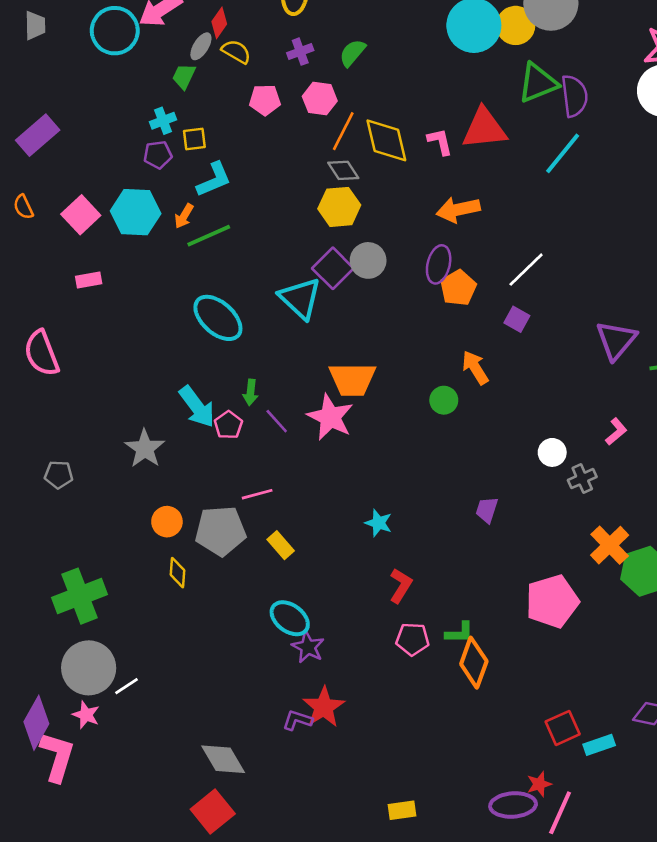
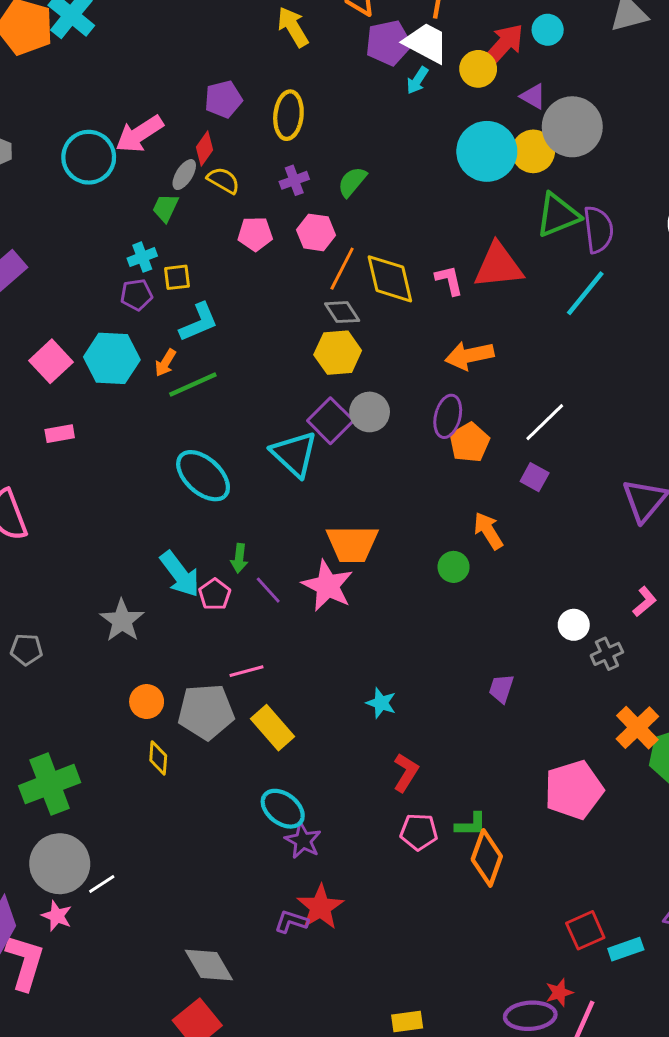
yellow rectangle: (281, 545) -> (273, 728), size x1.4

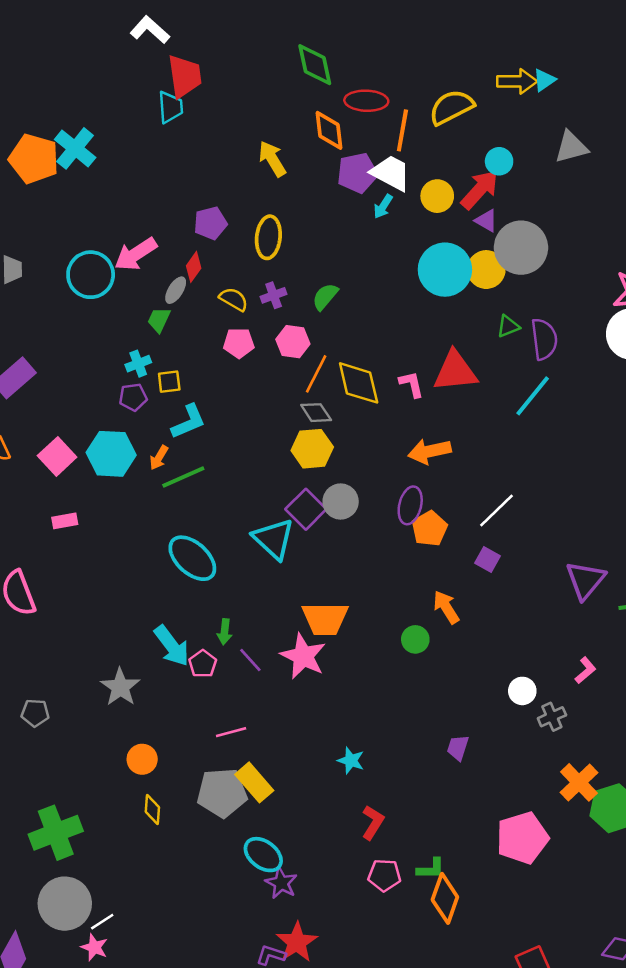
red arrow: (503, 46) -> (480, 190), moved
yellow semicircle: (223, 180) -> (234, 299), moved
green triangle: (558, 215) -> (508, 326), size x0.6
gray pentagon: (206, 712) -> (222, 793), moved
pink star: (57, 916) -> (94, 947), moved

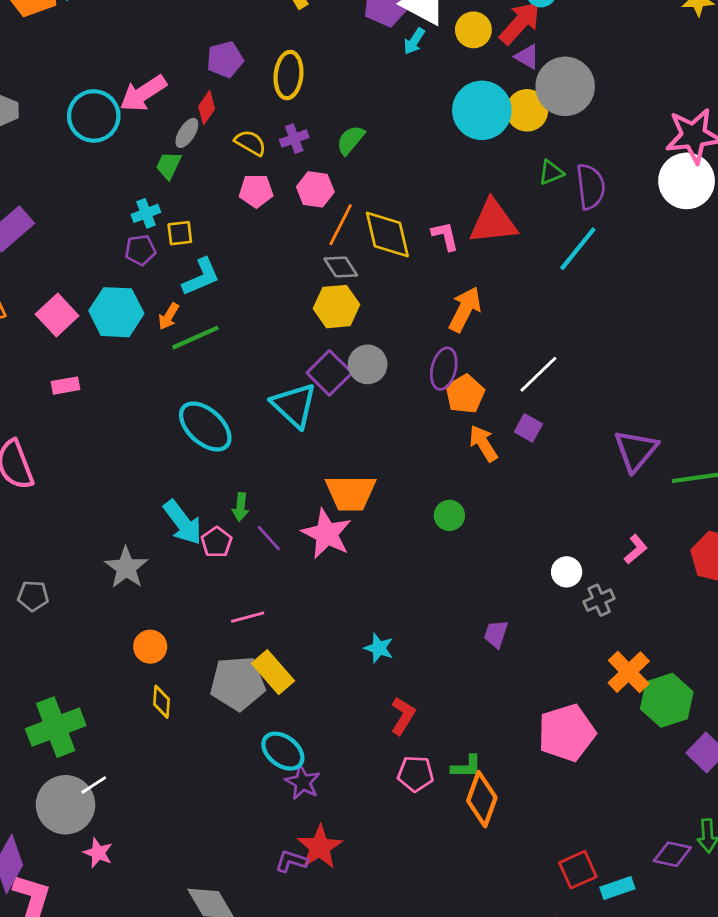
orange arrow: (429, 451) -> (465, 309), turned 129
orange arrow: (446, 607) -> (483, 443), moved
white line: (102, 922) -> (94, 785), moved

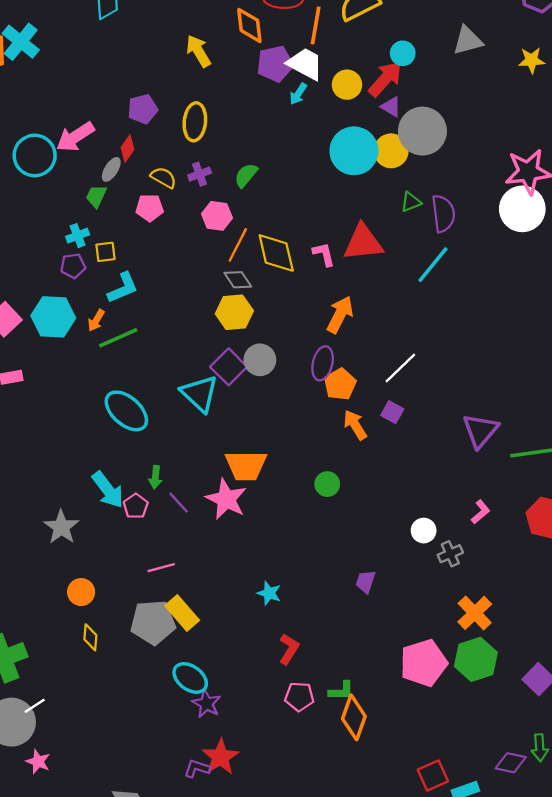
pink pentagon: (256, 191) -> (150, 208), moved
green hexagon: (667, 700) -> (476, 659), moved

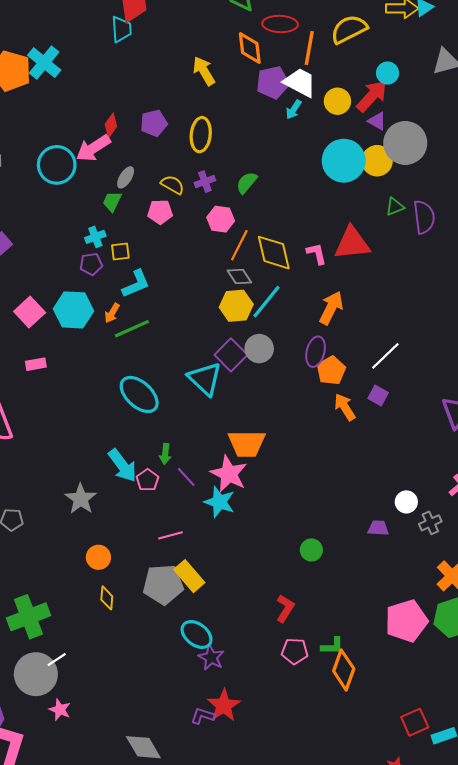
red diamond: (128, 149) -> (111, 125), moved
cyan line: (433, 265) -> (266, 302), moved
green circle: (327, 484) -> (311, 550), moved
purple trapezoid: (366, 582) -> (378, 528), moved, turned 75
cyan star: (269, 593) -> (220, 502), moved, size x1.4

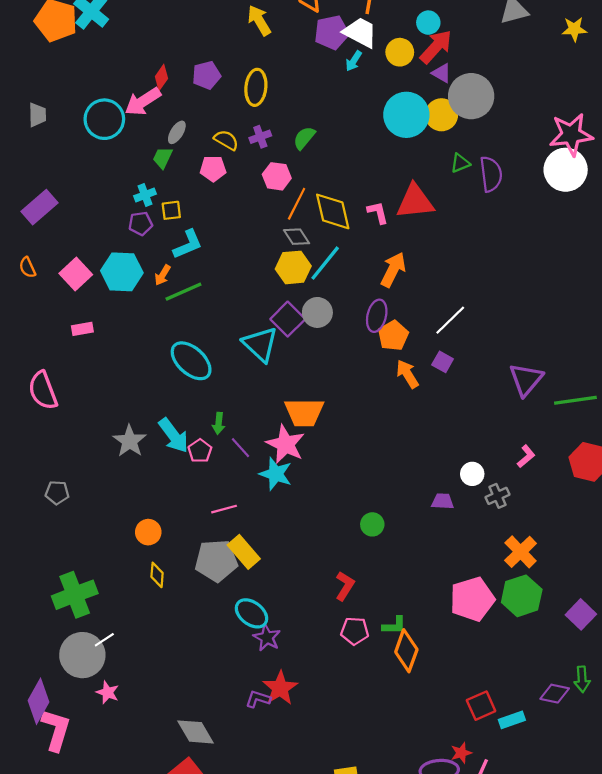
cyan circle: (388, 73) -> (428, 23), moved
gray star: (81, 499) -> (130, 441), moved

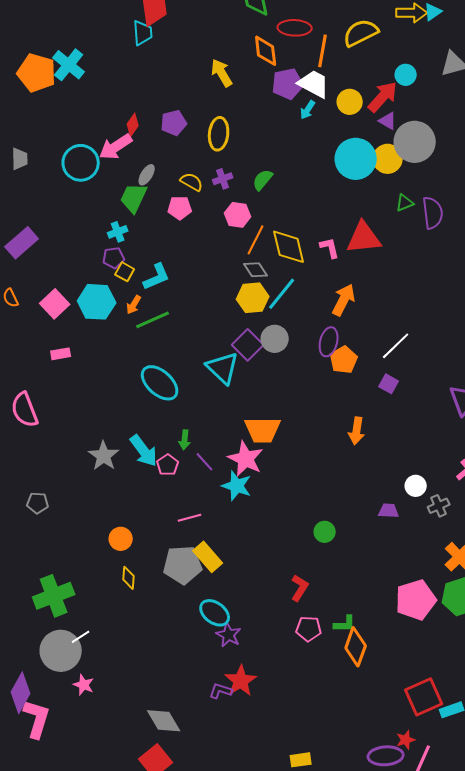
cyan circle: (428, 23) -> (406, 75), moved
green trapezoid: (163, 158) -> (134, 198), size x1.5
yellow square: (171, 210) -> (125, 272), moved, turned 36
orange arrow: (407, 374) -> (357, 431), moved, turned -140
red square: (481, 706) -> (424, 697), size x1.4

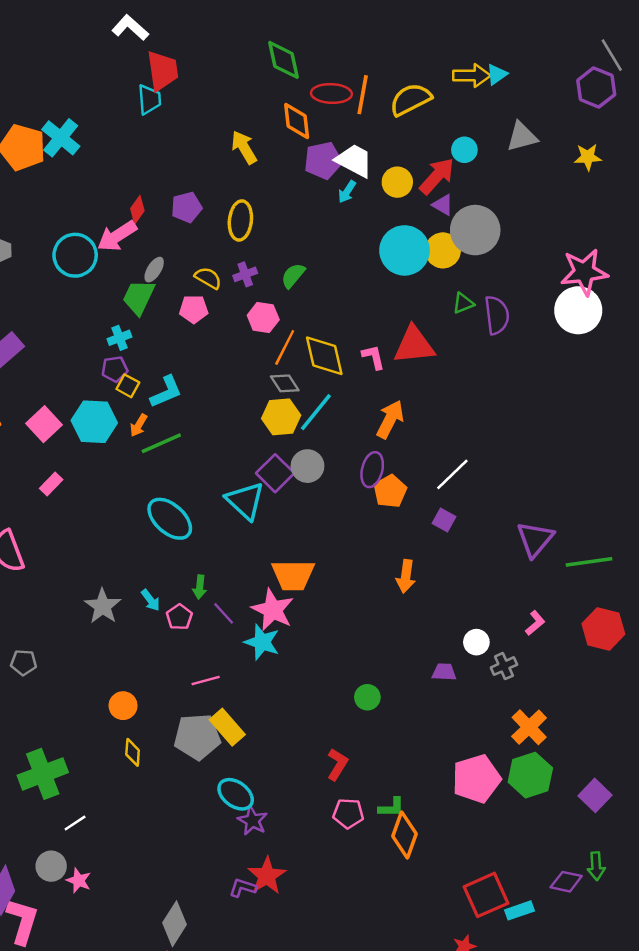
orange line: (323, 51) -> (363, 95), moved
pink rectangle: (61, 354) -> (51, 484), turned -36
cyan arrow: (144, 451) -> (151, 600), size x0.6
gray circle: (61, 651) -> (51, 866), moved, size x0.6
gray diamond: (164, 721) -> (175, 924), turned 63

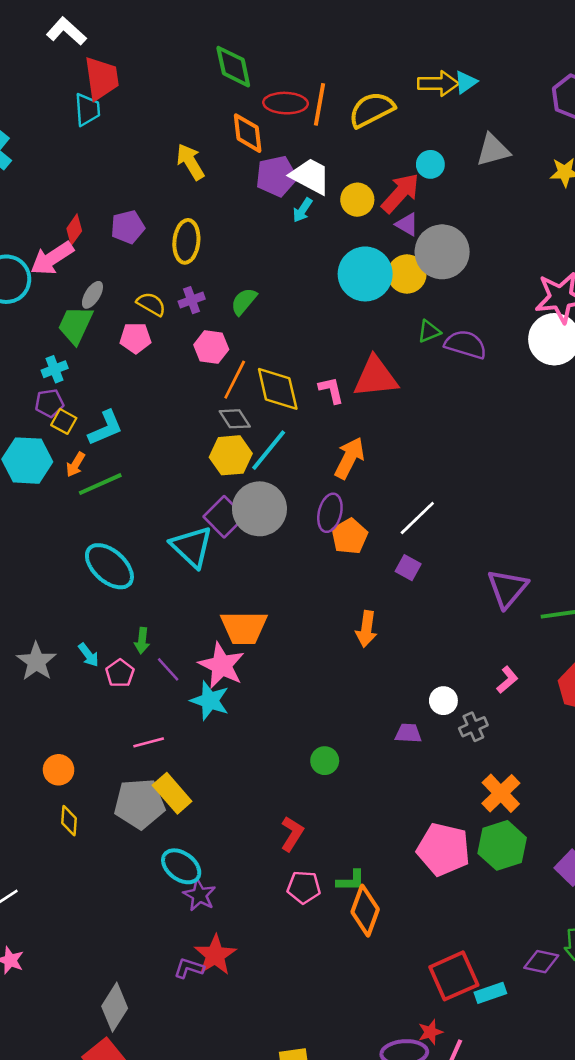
purple semicircle: (497, 315) -> (466, 344), turned -66
gray circle: (307, 466) -> (259, 509), size x1.5
pink pentagon: (476, 779) -> (443, 849), turned 30

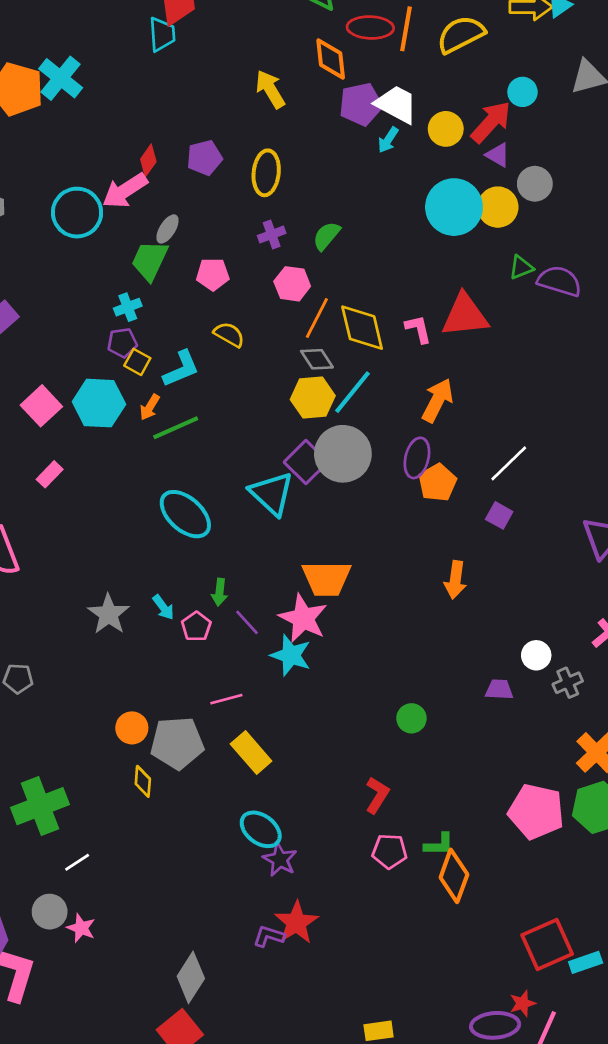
gray circle: (442, 252) -> (535, 184), size x0.6
yellow semicircle: (151, 304) -> (229, 335), moved
gray pentagon: (139, 804) -> (177, 743), moved

